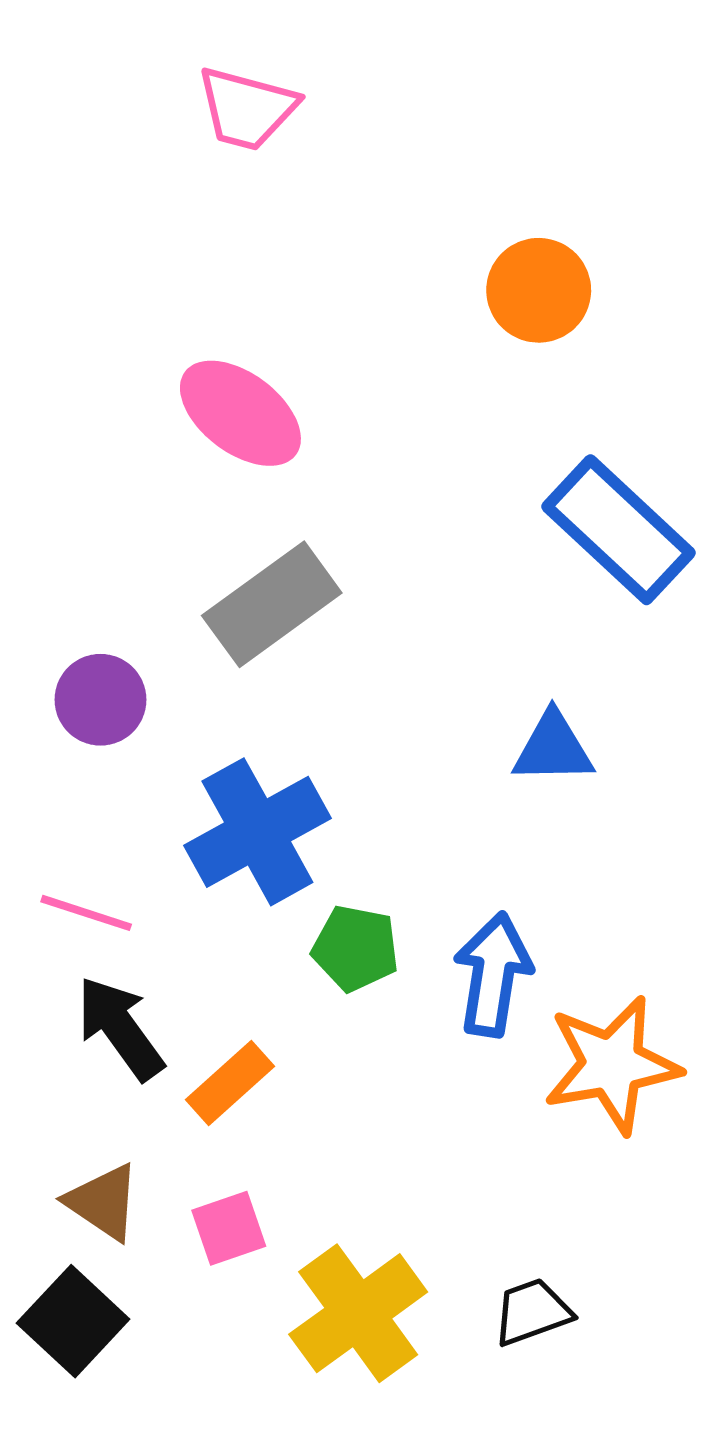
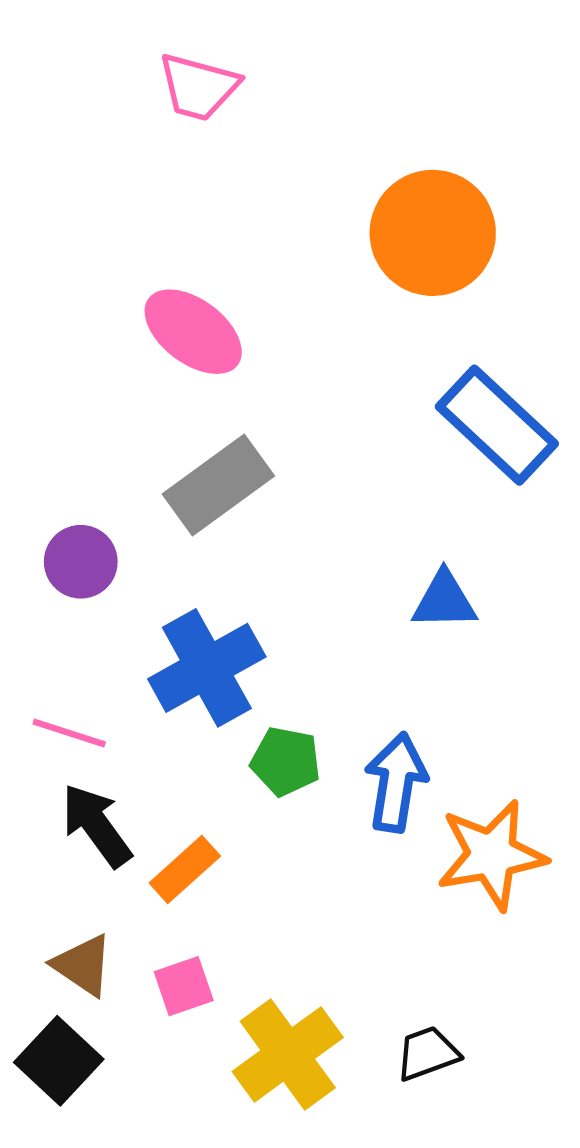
orange circle: (539, 290) -> (433, 233), size x1.5

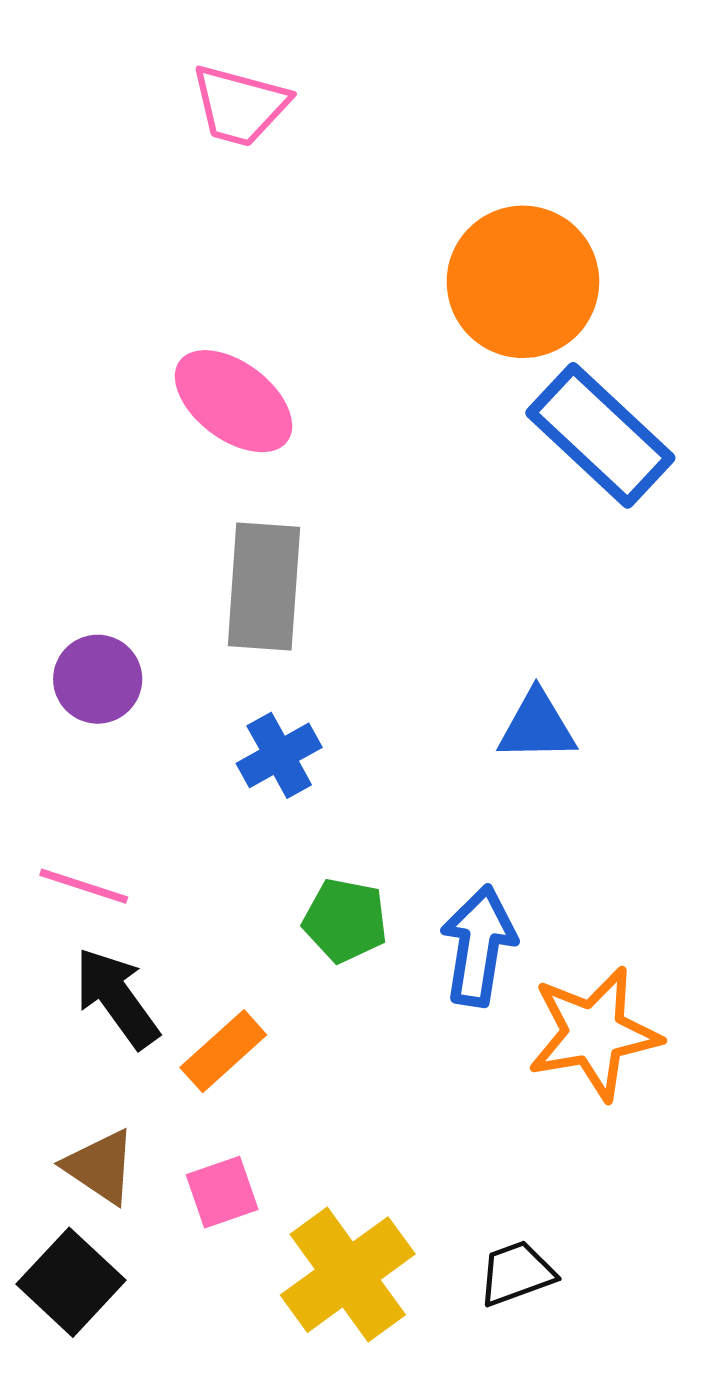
blue rectangle: (497, 425) -> (600, 435), moved
gray rectangle: (218, 485) -> (264, 587), turned -50
blue cross: (207, 668) -> (279, 755), moved, size x0.6

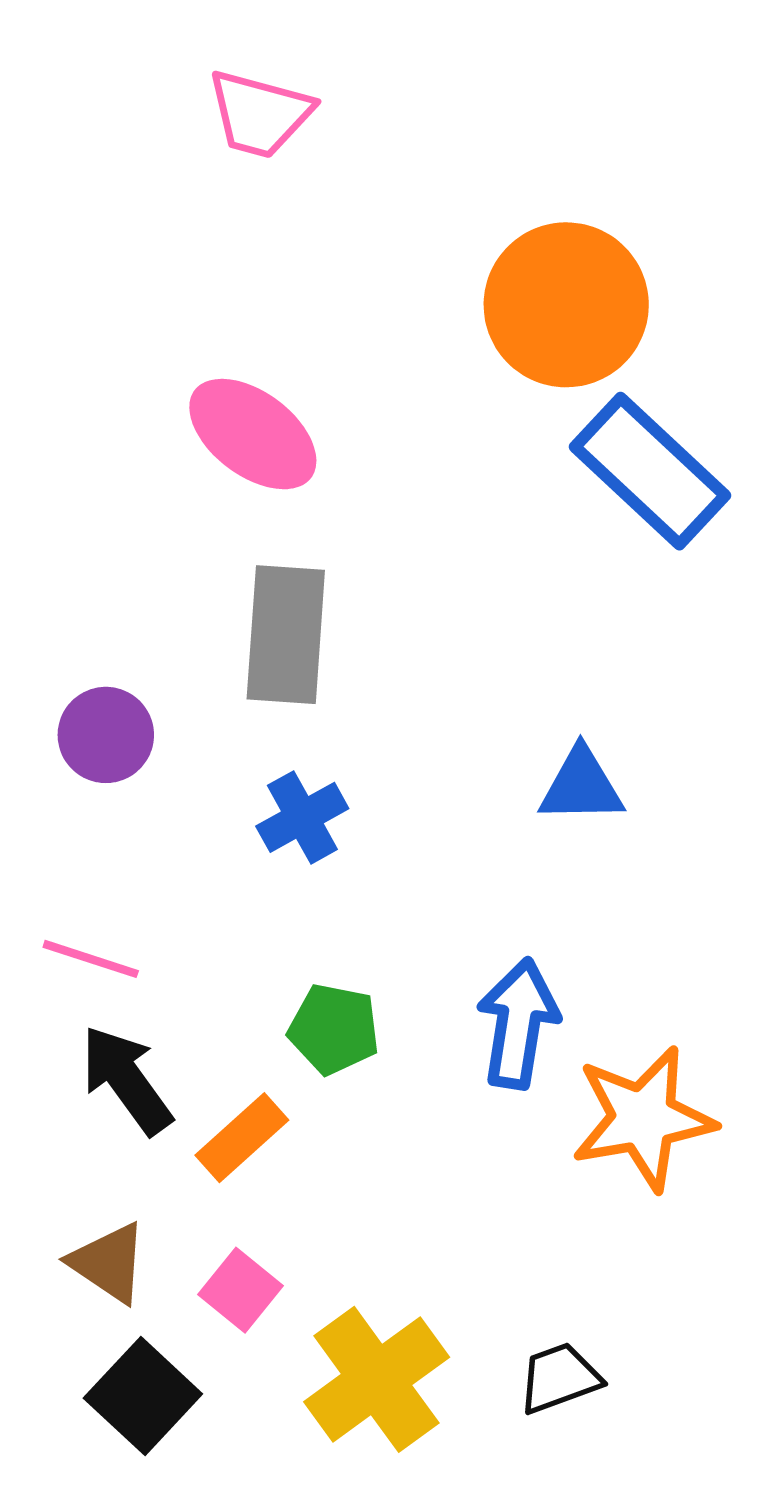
green pentagon: (345, 920) -> (334, 1029), moved
pink square: (222, 1192) -> (240, 1290), turned -32
black square: (71, 1282) -> (143, 1396), moved

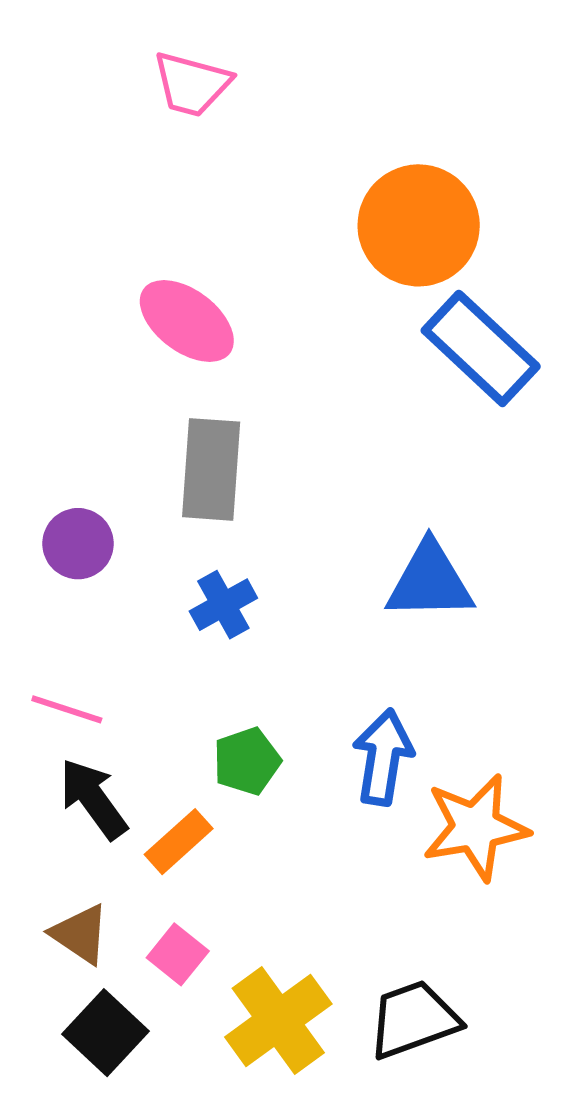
blue triangle: (581, 786) -> (430, 581), size x1.4
green pentagon: (334, 1029) -> (247, 761), turned -30
black trapezoid: (559, 1378) -> (414, 1019), size x1.5

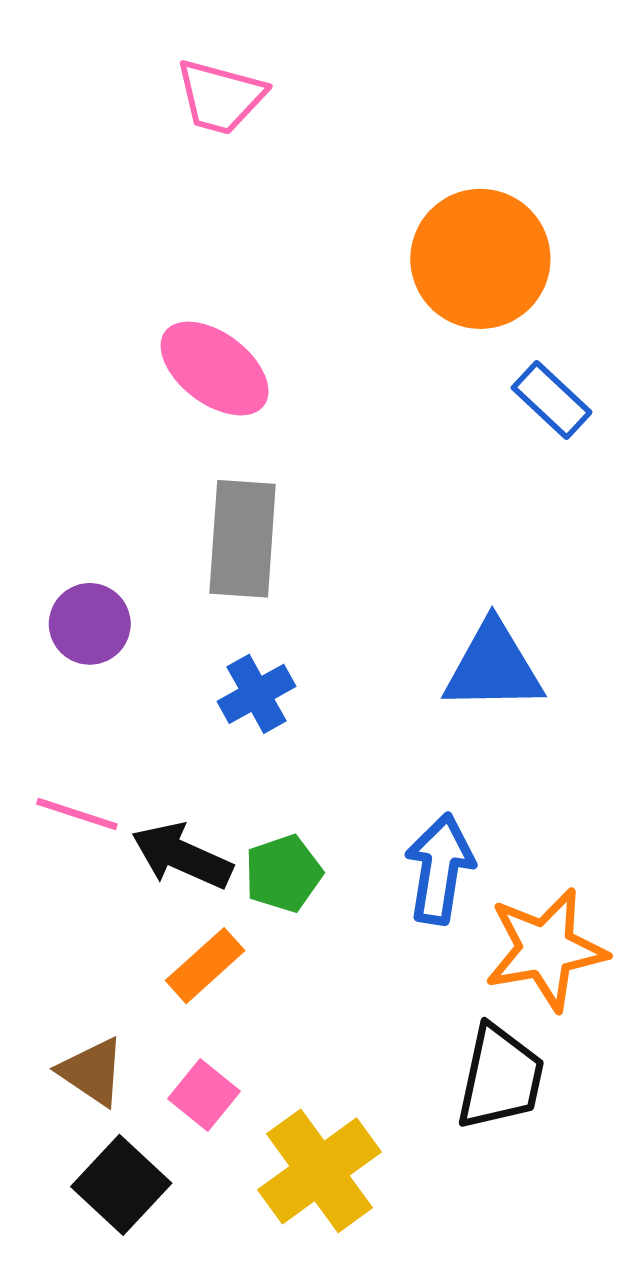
blue rectangle: (481, 348) -> (552, 400), size x0.6
black arrow: (93, 799) -> (182, 856), moved, turned -30
black trapezoid: (414, 1019) -> (500, 1078), moved, turned 122

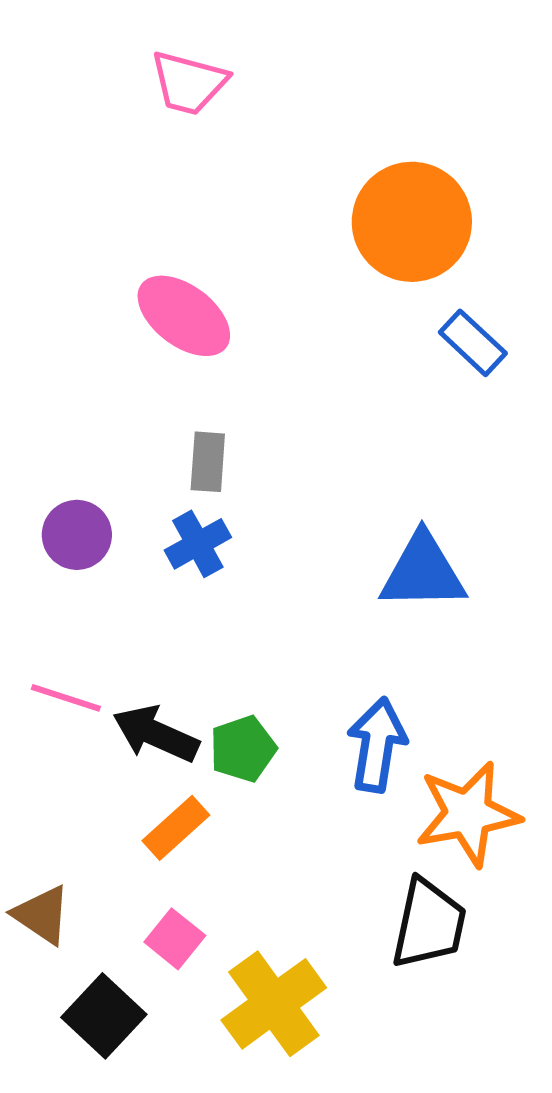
gray rectangle: (243, 539) -> (208, 462), size x0.6
blue cross: (257, 694) -> (198, 544), moved
brown triangle: (92, 1072) -> (42, 915), moved

